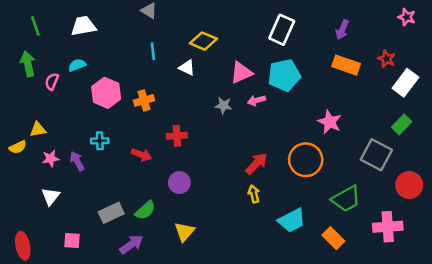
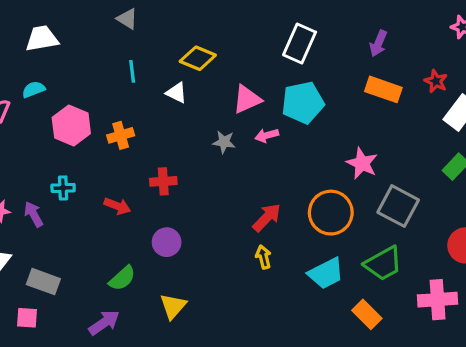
gray square: (376, 155) -> (398, 206), moved
gray rectangle: (111, 213) -> (43, 282), moved, turned 45
cyan trapezoid: (292, 220) -> (326, 273), moved

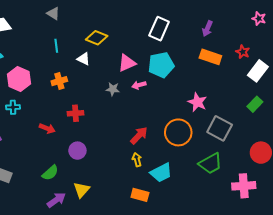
orange cross: (121, 135) -> (59, 81), moved
cyan cross: (63, 188) -> (13, 107), moved
cyan trapezoid: (326, 273) -> (161, 173), moved
orange rectangle: (367, 314) -> (140, 195), moved, turned -30
purple arrow: (104, 323) -> (56, 200), moved

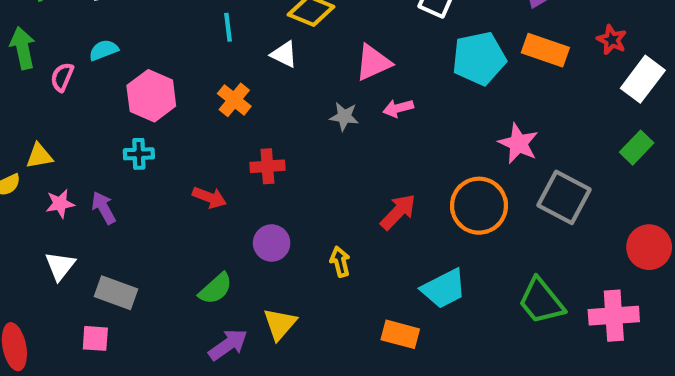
cyan pentagon: (161, 65) -> (479, 58), moved
orange cross: (59, 81) -> (234, 100), turned -35
yellow arrow: (137, 160) -> (340, 262), moved
green trapezoid: (210, 164) -> (541, 301), moved, turned 80

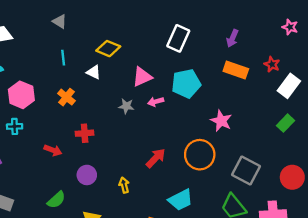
cyan pentagon: (479, 58) -> (186, 84), moved
gray square: (564, 197) -> (246, 170), moved

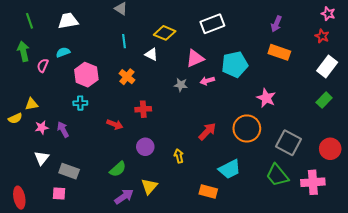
white rectangle: (178, 38) -> (212, 24), moved, turned 45
red star: (272, 64) -> (322, 36), moved

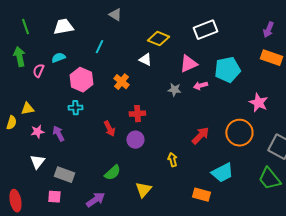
cyan line: (124, 41) -> (99, 47), moved, turned 32
yellow semicircle: (15, 118) -> (11, 123), turned -48
red arrow: (115, 124) -> (109, 129), turned 42
purple circle: (145, 147) -> (135, 140), moved
purple arrow: (124, 197) -> (95, 200), moved

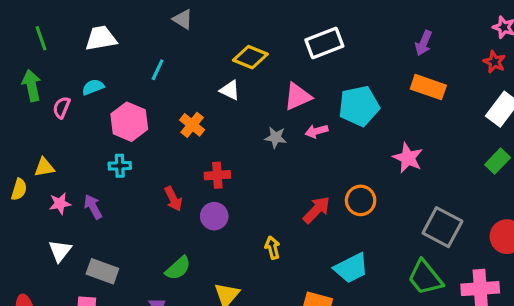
orange circle: (239, 133) -> (361, 200), moved, size x0.7

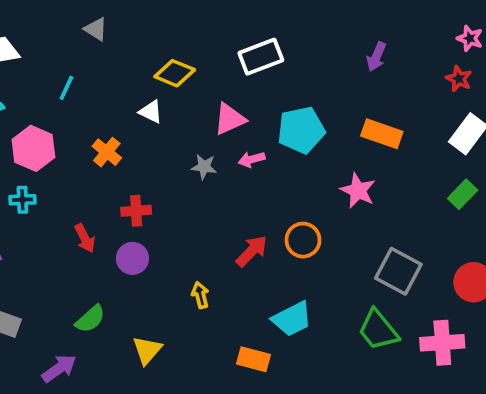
orange rectangle: (428, 87) -> (382, 134), moved

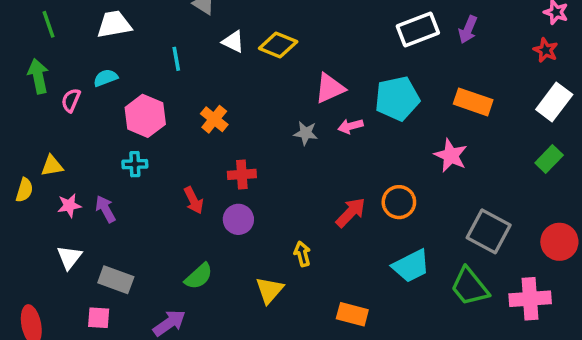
white rectangle: (261, 57) -> (418, 29), moved
cyan line: (66, 88) -> (176, 59), turned -35
white triangle: (151, 112) -> (233, 42), moved
cyan trapezoid: (292, 319) -> (411, 266), moved
yellow triangle: (147, 350) -> (269, 290), moved

